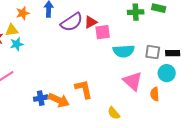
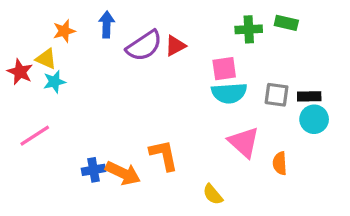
yellow triangle: (12, 30) -> (46, 59), turned 32
pink square: (103, 32) -> (224, 69), moved
cyan circle: (167, 73) -> (314, 119), moved

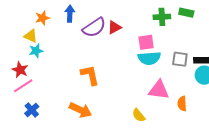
red star: (20, 72) -> (20, 70), moved
pink triangle: (244, 142) -> (159, 90), turned -35
orange L-shape: (164, 155) -> (90, 75), moved
blue cross: (94, 170) -> (32, 110), moved, turned -32
yellow semicircle: (213, 194) -> (139, 115), moved

